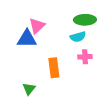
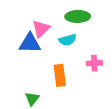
green ellipse: (85, 20) -> (78, 16), moved
cyan semicircle: (78, 37) -> (68, 40), moved

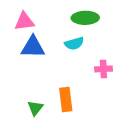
pink triangle: (41, 29) -> (24, 21), moved, turned 36
orange rectangle: (60, 75) -> (66, 99), moved

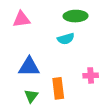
blue triangle: (33, 47) -> (29, 67), moved
pink cross: (103, 69) -> (91, 75), moved

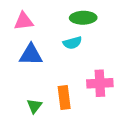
blue triangle: (29, 67) -> (31, 55), moved
pink cross: (91, 75) -> (100, 83), size x1.5

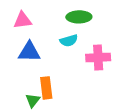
pink cross: (100, 83) -> (98, 58), moved
orange rectangle: (64, 98) -> (46, 88), moved

